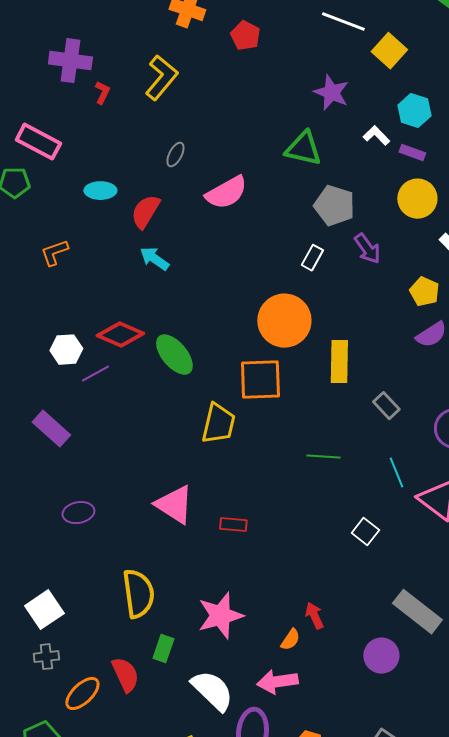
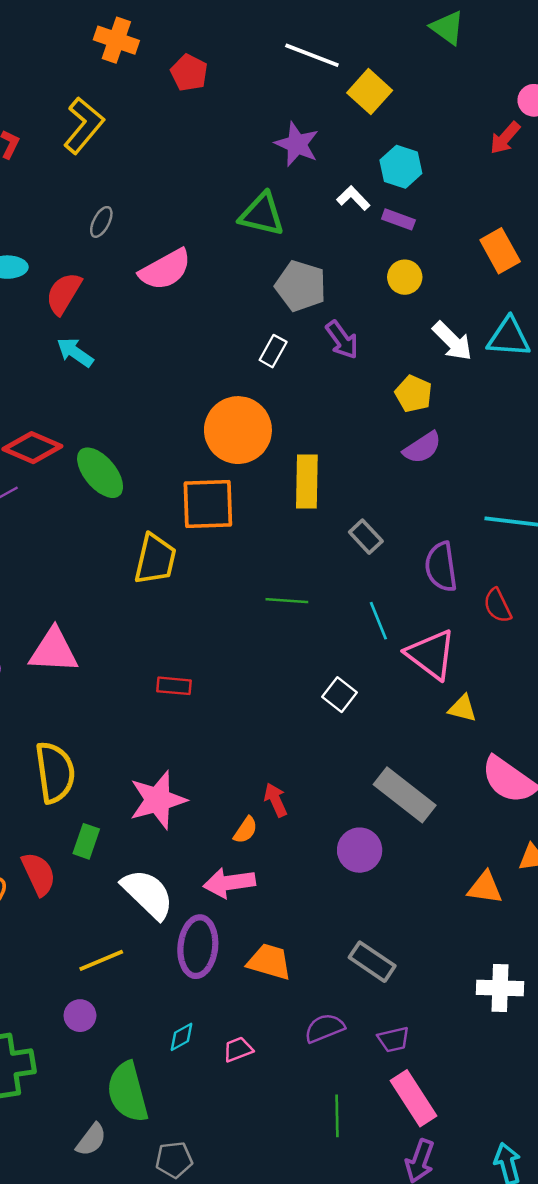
yellow circle: (417, 199) -> (405, 277), size x0.7
pink triangle: (174, 505) -> (54, 651), moved, turned -30

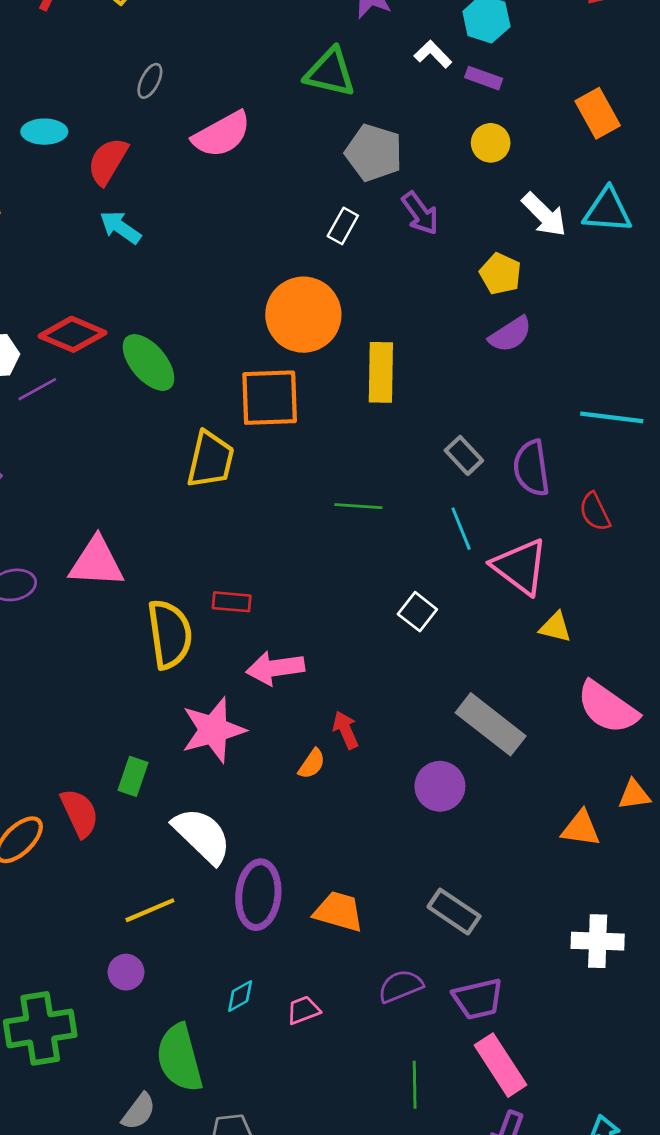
gray rectangle: (366, 537) -> (464, 455), moved
yellow semicircle: (55, 772) -> (170, 634), moved
pink arrow: (229, 883) -> (275, 668), moved
purple trapezoid: (393, 1039) -> (478, 999), size x1.4

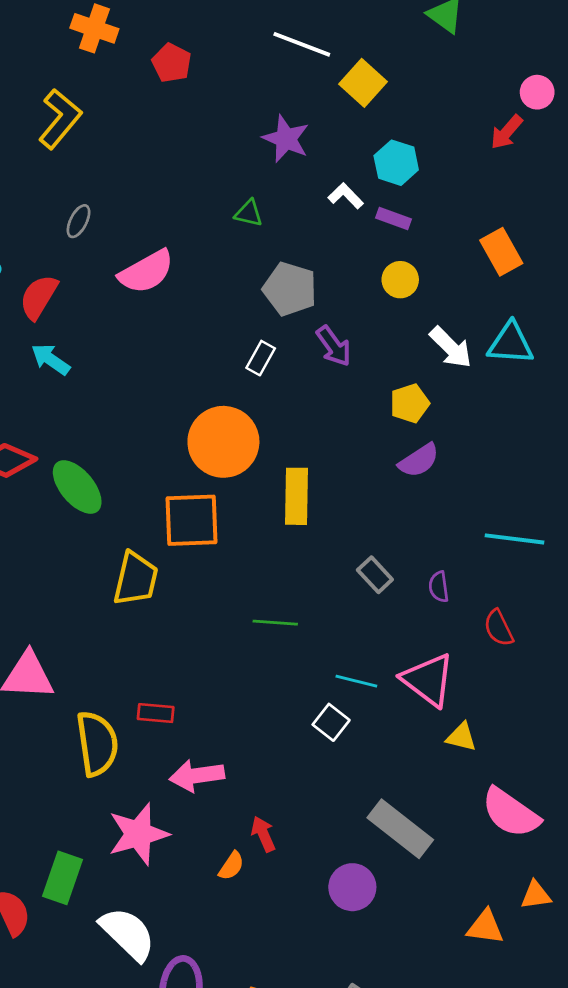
green triangle: (330, 72) -> (249, 213), size x0.6
yellow pentagon: (500, 274) -> (410, 403), turned 30
purple semicircle: (531, 468) -> (439, 587), size x0.6
cyan line: (461, 529) -> (356, 681), moved, turned -54
green rectangle: (133, 776) -> (63, 878), size x1.4

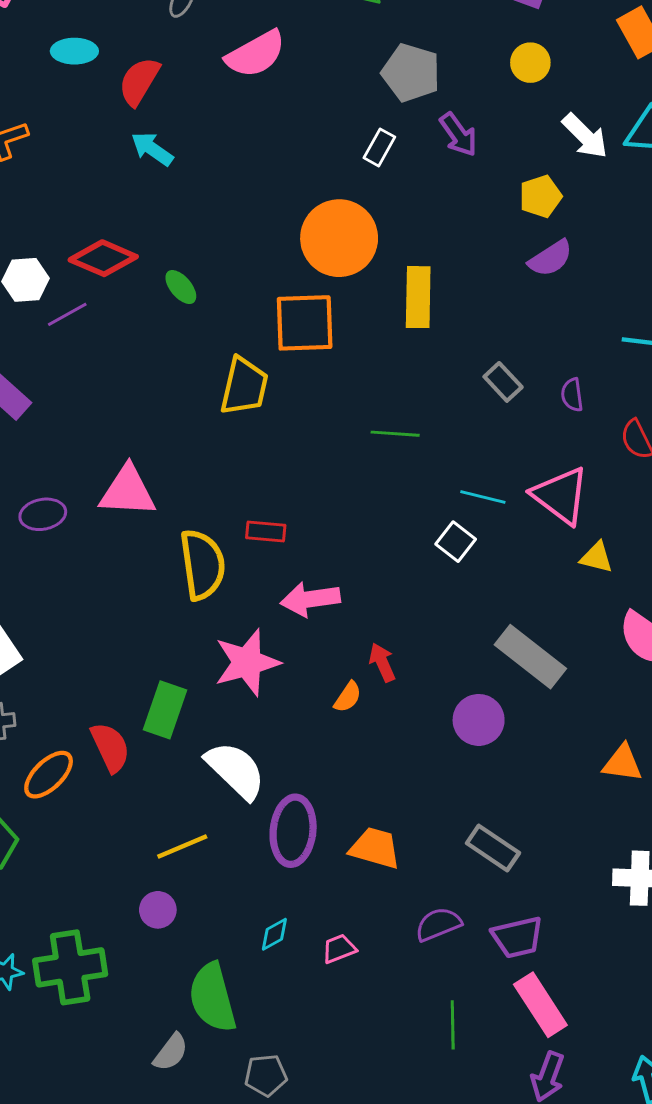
green ellipse: (77, 487) -> (181, 287), size x0.6

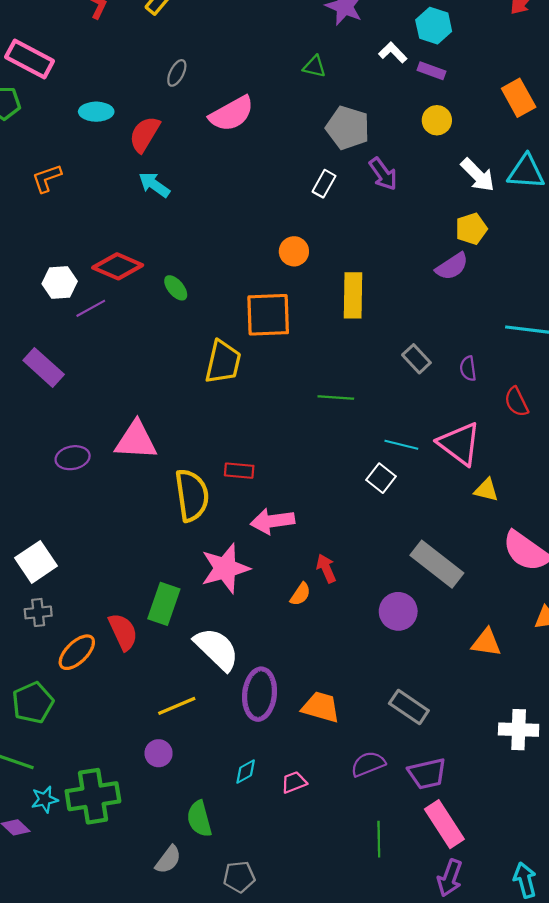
yellow pentagon: (540, 196) -> (471, 229), moved
orange circle: (339, 238) -> (294, 251), size x0.5
orange triangle: (622, 763) -> (486, 643), moved
green semicircle: (212, 998) -> (199, 819), size x0.7

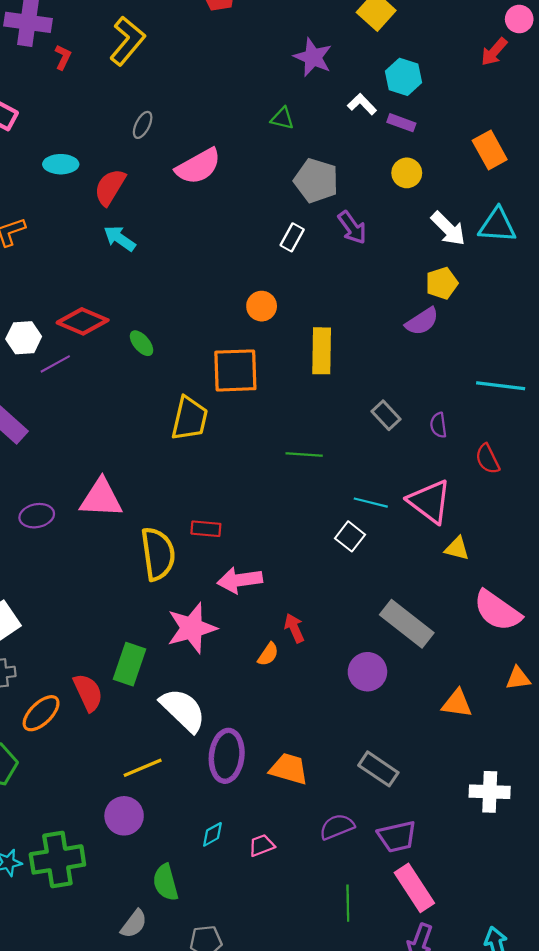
purple circle: (159, 753) -> (124, 816), size x1.4

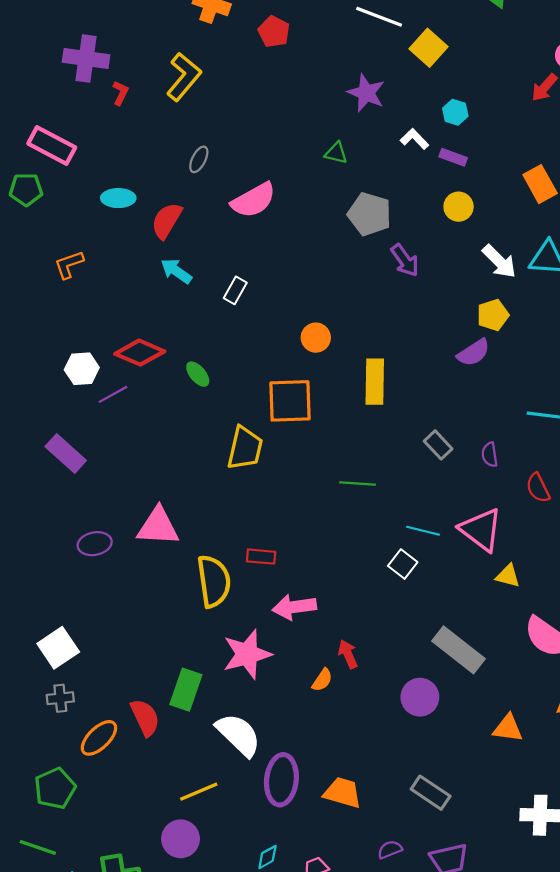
cyan hexagon: (403, 77) -> (455, 112), size x0.7
white rectangle: (292, 237) -> (235, 290), moved
purple semicircle: (337, 827) -> (390, 850), size x0.7

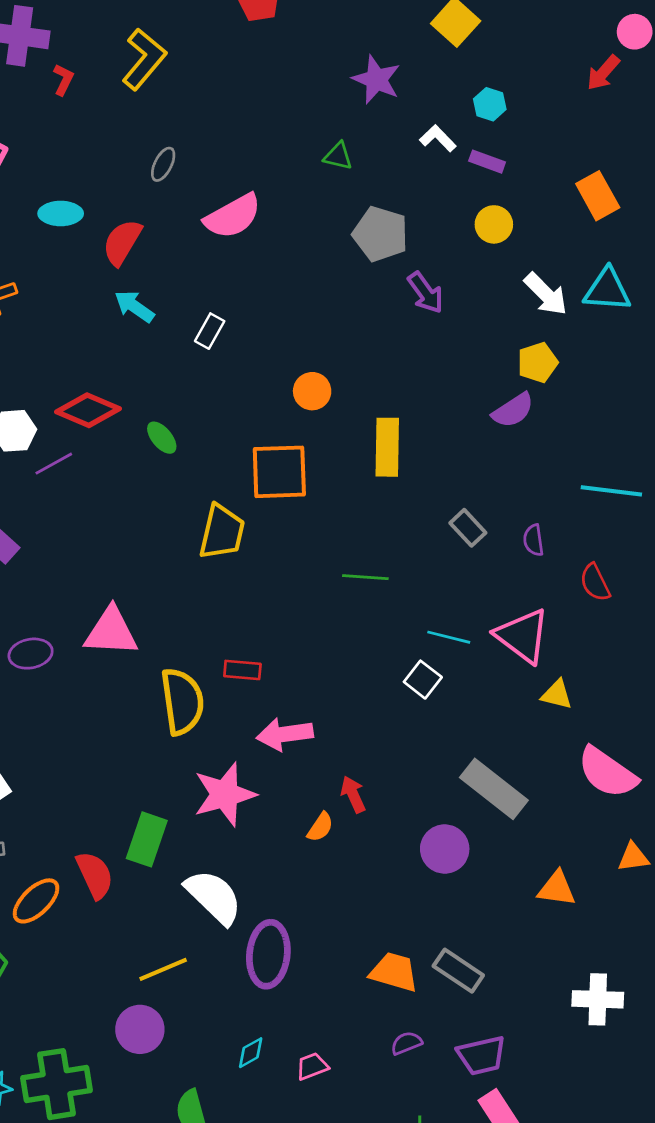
orange trapezoid: (343, 793) -> (394, 972), moved

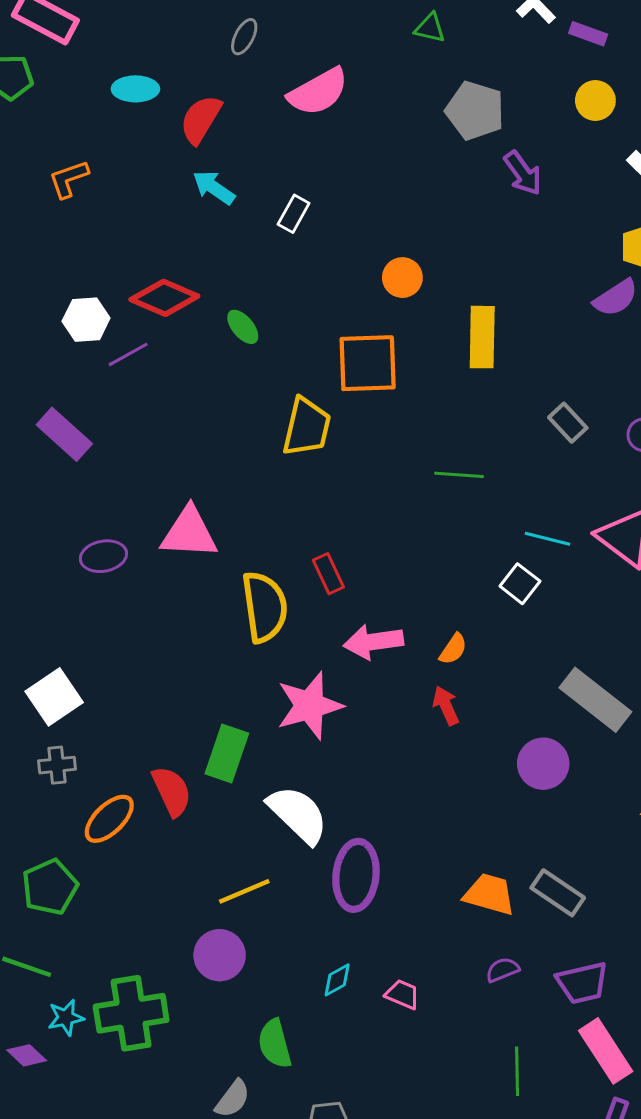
red rectangle: (242, 670) -> (328, 574), turned 60
orange semicircle: (320, 827) -> (453, 649), moved
pink trapezoid: (312, 1066) -> (402, 994), turned 44

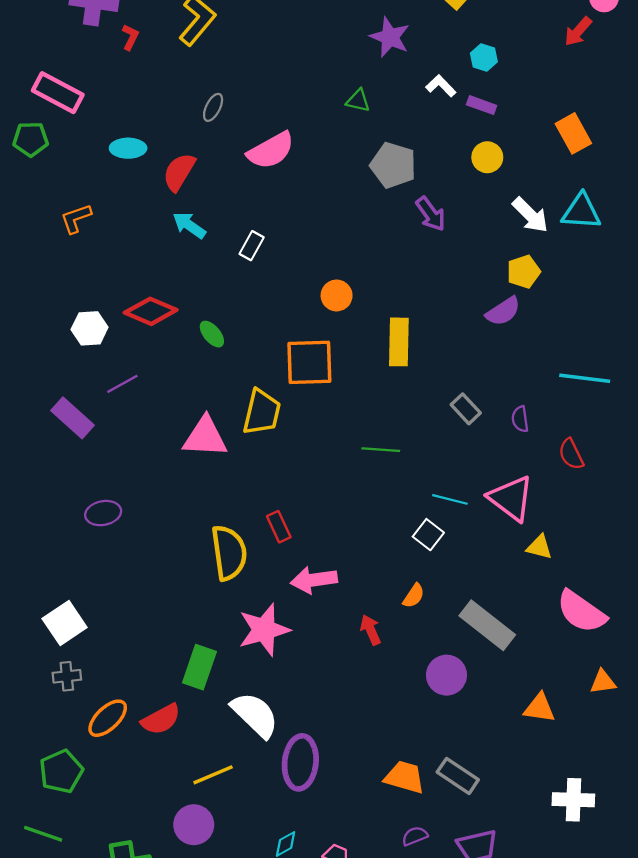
purple line: (128, 354) -> (122, 384), moved
pink triangle: (189, 533) -> (205, 437), moved
orange semicircle: (453, 649) -> (414, 596), moved
red semicircle: (172, 791) -> (161, 719), moved, turned 87

